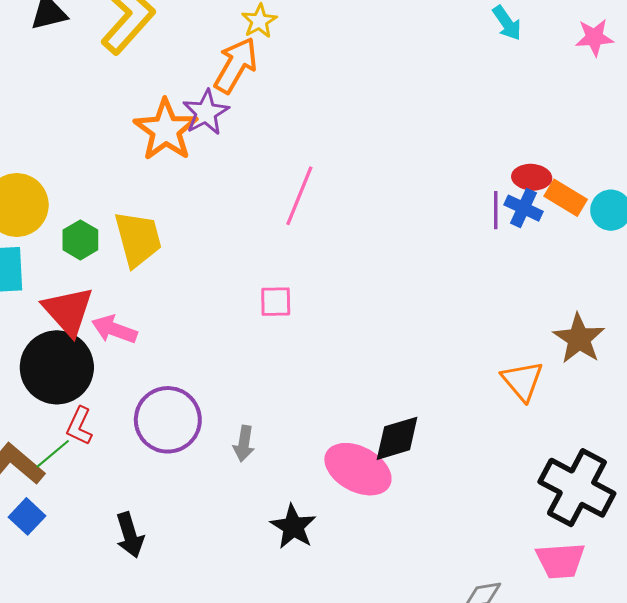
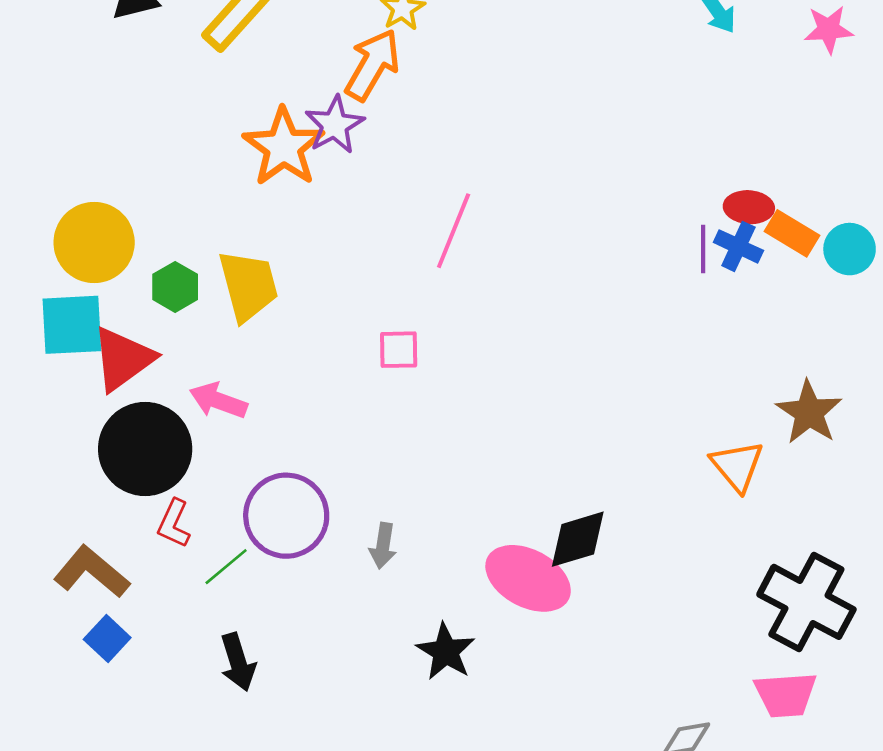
pink square: (276, 302) -> (399, 350), moved
red triangle: (68, 311) -> (123, 359), moved, turned 36
green line: (53, 454) -> (226, 567), moved

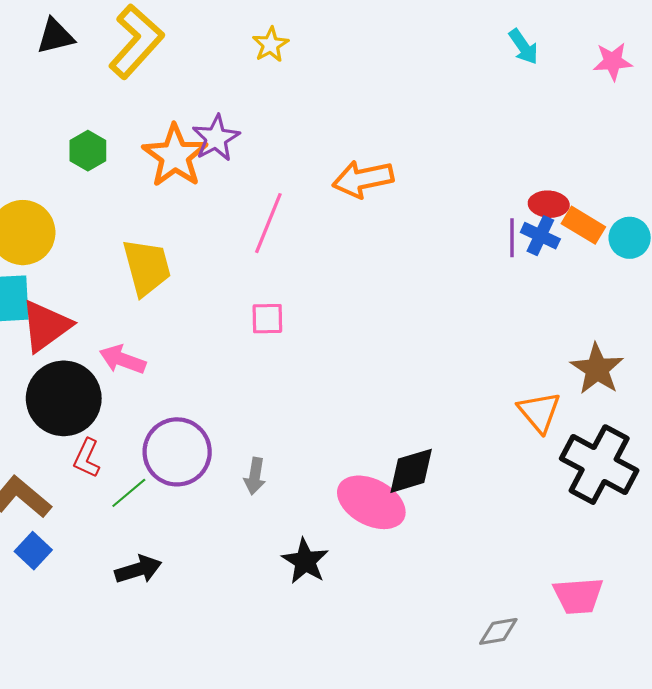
orange arrow: (372, 65) -> (363, 179), moved, turned -132
pink line: (454, 231) -> (268, 223), moved
green hexagon: (175, 287) -> (88, 151), moved
black cross: (806, 602) -> (599, 465), moved
black arrow: (238, 662) -> (138, 570), turned -90

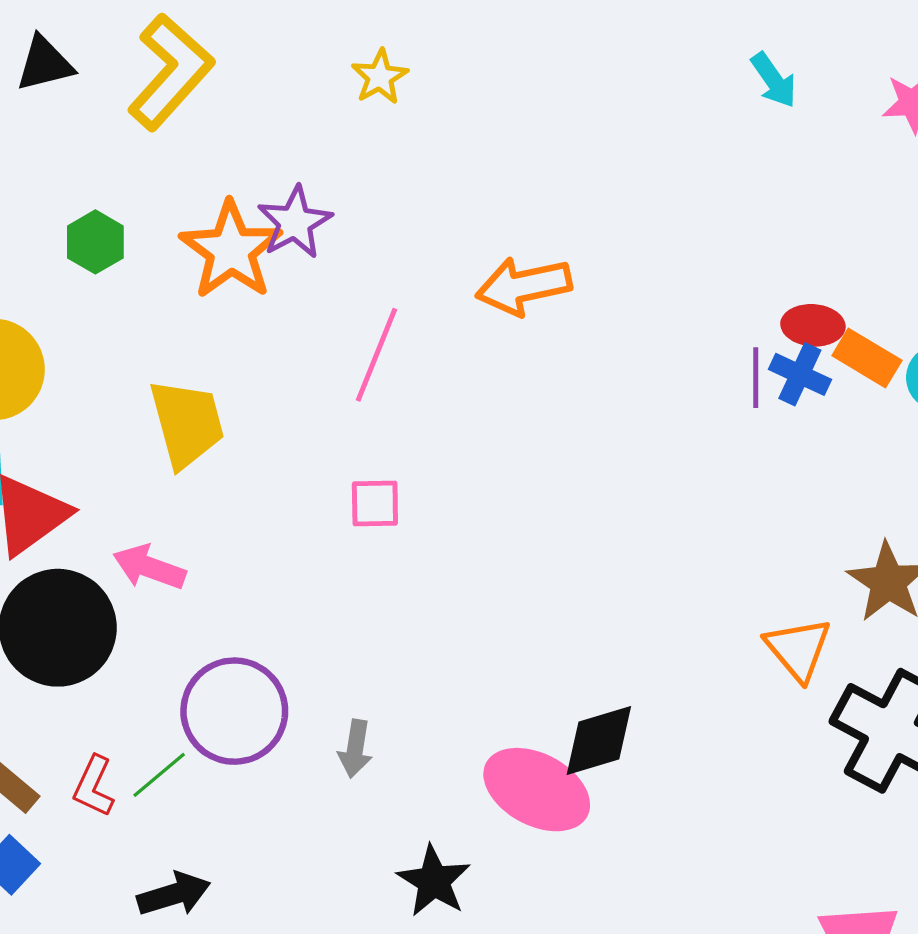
red L-shape: (87, 458) -> (94, 786), moved

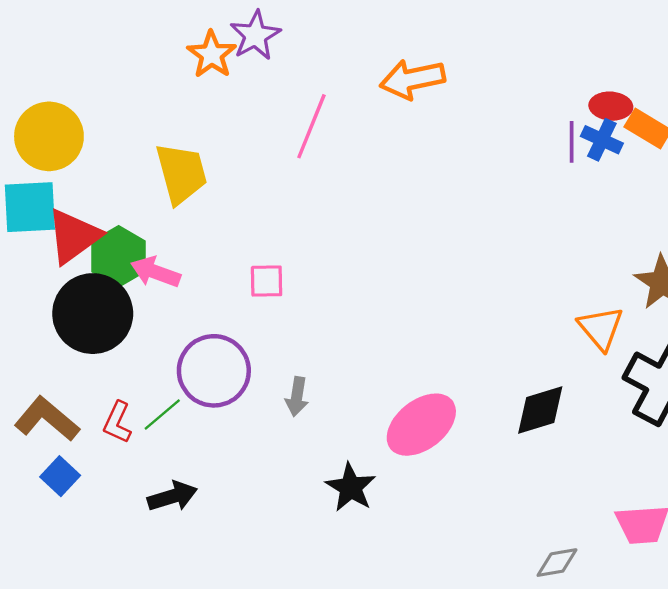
green hexagon: (95, 242) -> (119, 256), moved, size x1.4
orange star: (231, 250) -> (212, 55), size x0.7
pink square: (375, 503) -> (267, 281), moved
black diamond: (599, 741) -> (540, 410), moved
pink ellipse: (537, 790) -> (421, 425), turned -66

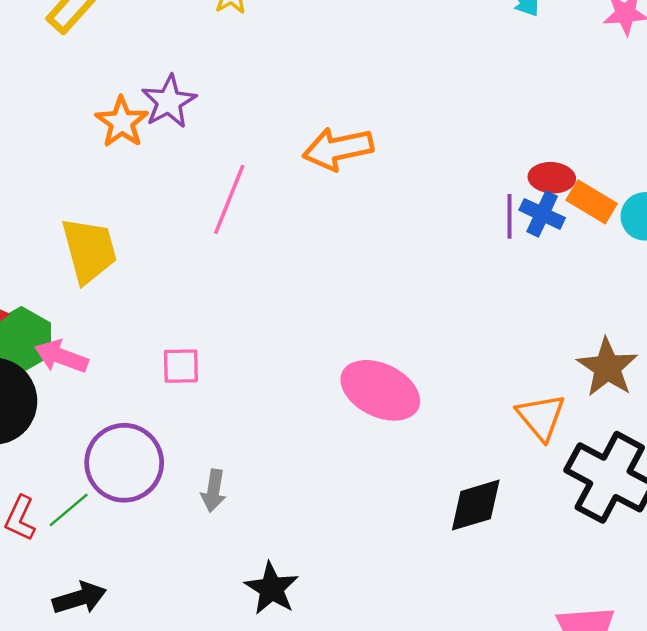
pink ellipse: (421, 425) -> (380, 390), moved, turned 64

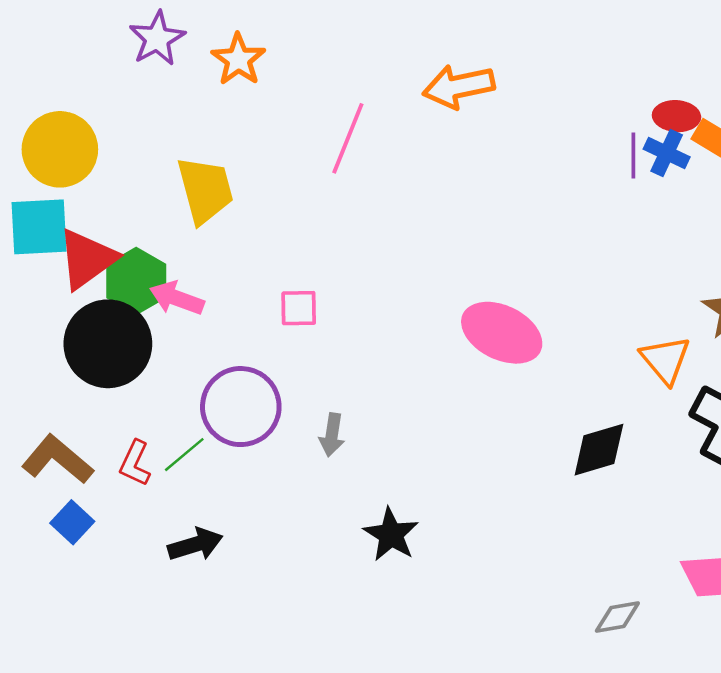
purple star: (169, 102) -> (157, 39), moved

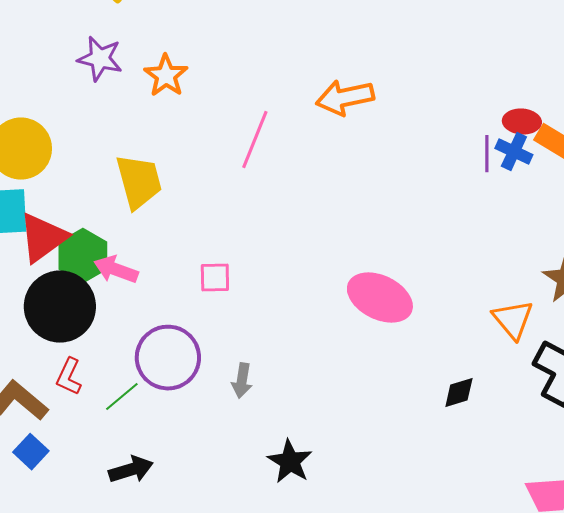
purple star: (157, 39) -> (100, 59), turned -30
black diamond: (599, 450) -> (459, 393), size x0.7
red L-shape: (135, 463) -> (69, 377), moved

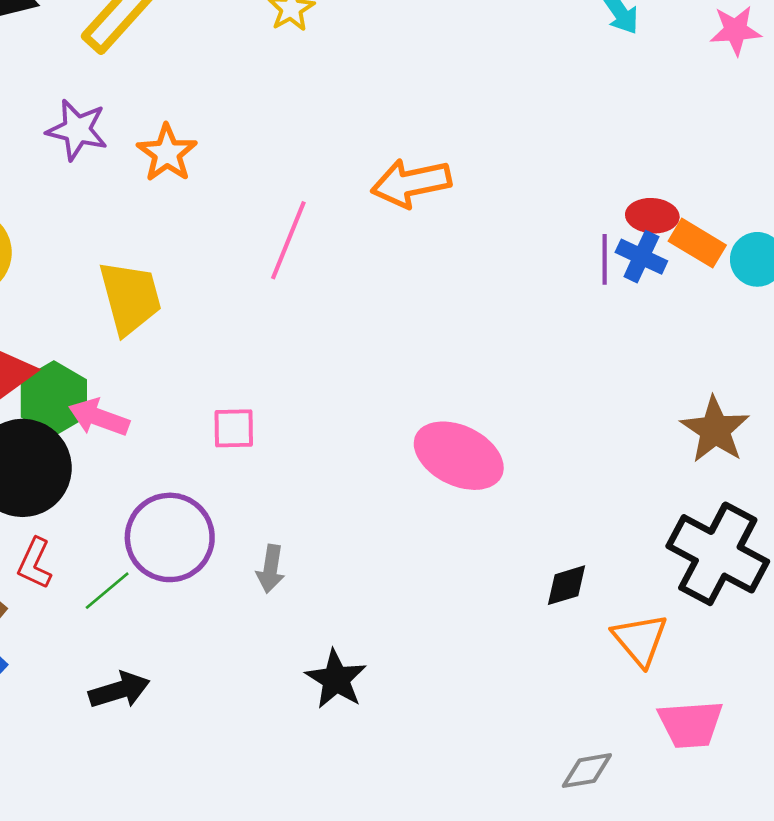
orange triangle: (513, 320) -> (640, 640), moved

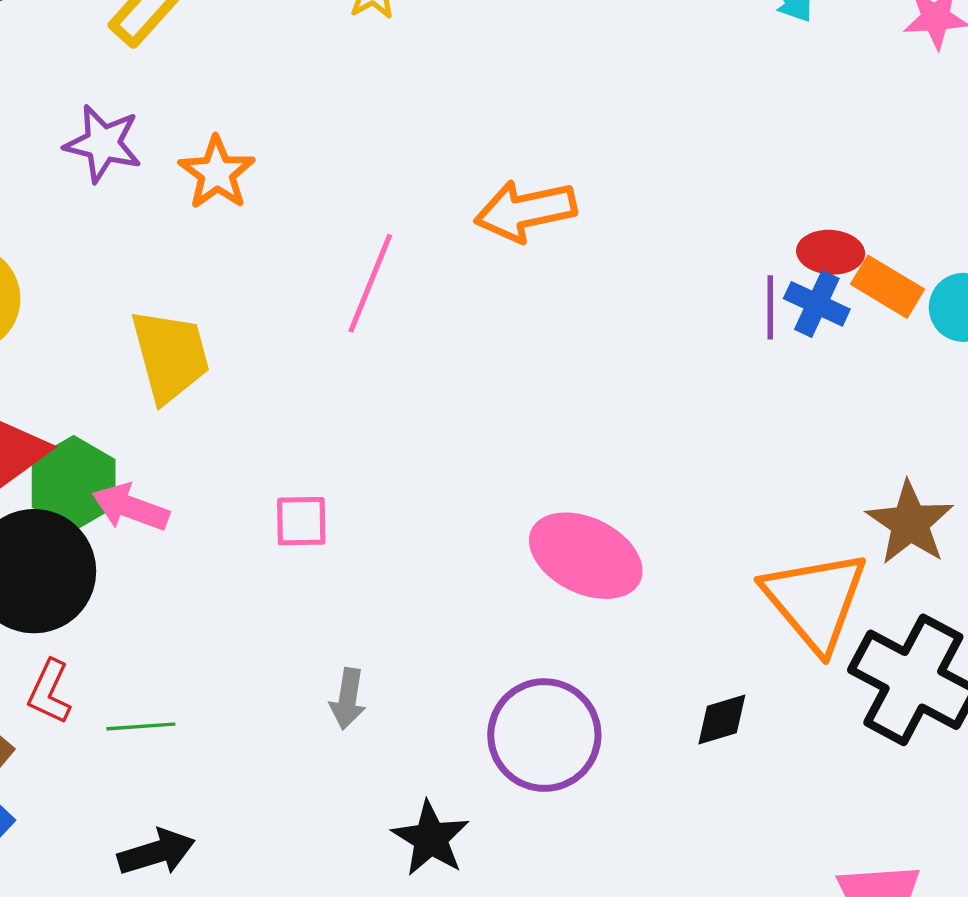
purple circle: (170, 537) -> (544, 735), moved
green line: (107, 591) -> (141, 726), turned 36
orange triangle: (640, 640) -> (815, 601), moved, size x1.5

